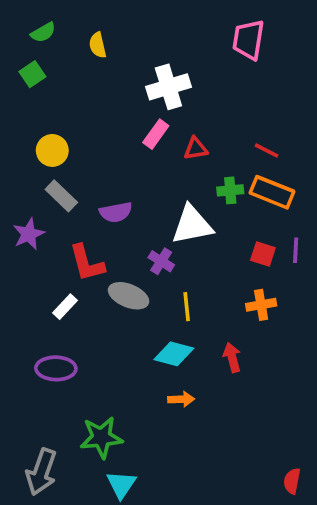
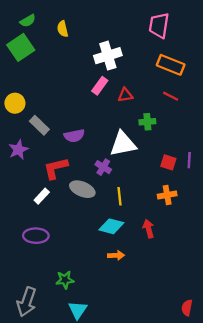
green square: (32, 74) -> (21, 47), size x1.6
yellow circle: (52, 150) -> (15, 103), moved
orange rectangle: (272, 192) -> (171, 65), moved
red L-shape: (87, 263) -> (56, 168), turned 92
green star: (101, 437) -> (65, 280), size x0.7

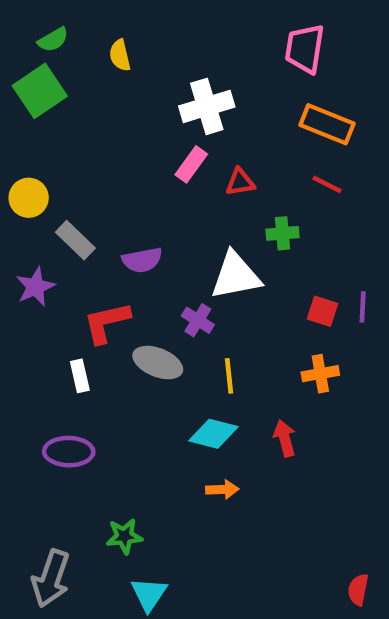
white rectangle: (42, 196) -> (80, 376), turned -56

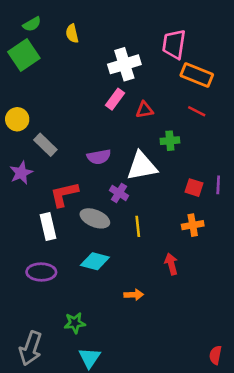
pink trapezoid: (305, 49) -> (174, 44), moved
purple semicircle: (142, 260) -> (99, 157), moved
white rectangle: (80, 376) -> (48, 226), size x1.4
cyan diamond: (213, 434) -> (95, 261), moved

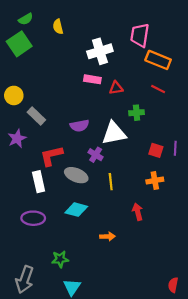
pink rectangle: (115, 99) -> (92, 79), turned 63

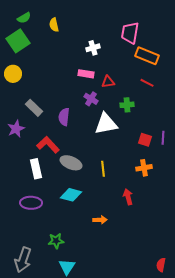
white cross: (100, 51) -> (93, 48), size x0.6
yellow circle: (14, 95) -> (13, 74), moved
purple semicircle: (79, 126) -> (64, 117), moved, turned 108
purple cross: (96, 155) -> (91, 99), moved
red L-shape: (51, 156) -> (48, 145), turned 60

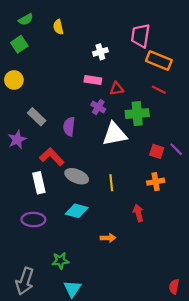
green square: (18, 41) -> (19, 44), size x0.7
green cross: (127, 105) -> (137, 114), size x1.5
purple line: (163, 138) -> (176, 149), turned -48

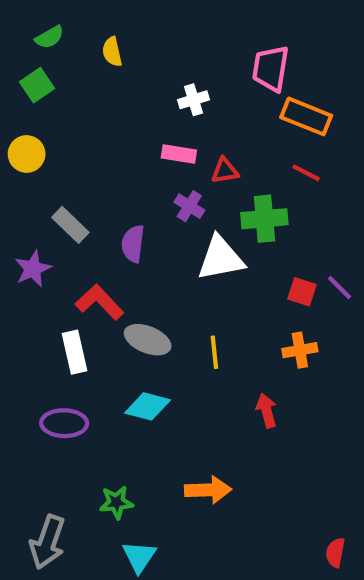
orange arrow: (108, 238) -> (208, 490), moved, size x1.5

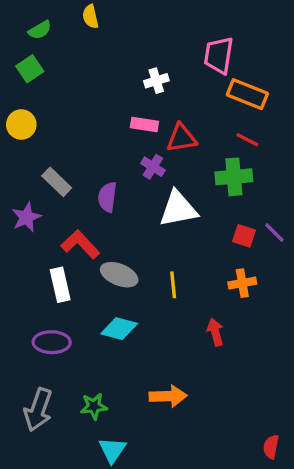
yellow semicircle: (112, 52) -> (90, 17), moved
red triangle: (225, 171) -> (182, 138), size x1.4
green cross: (264, 219) -> (234, 177), moved
gray arrow: (47, 542) -> (38, 410), moved

